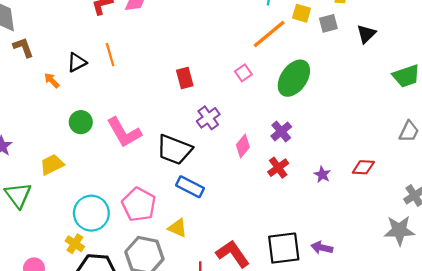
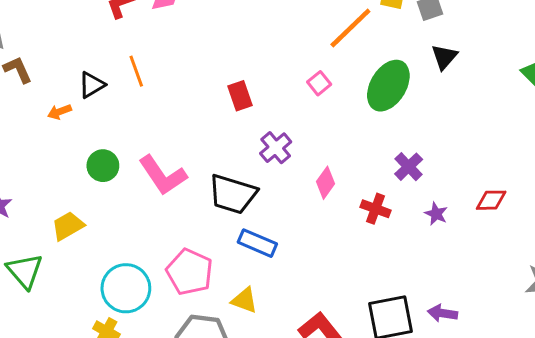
black triangle: (366, 34) -> (444, 57), moved
orange arrow: (52, 80) -> (59, 112), turned -63
purple cross: (281, 131) -> (409, 167), moved
red cross: (278, 168) -> (376, 209), turned -30

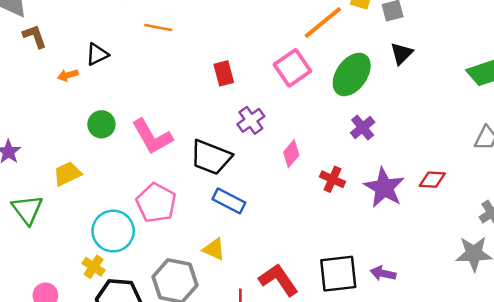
orange line: (136, 71) -> (158, 27), moved, turned -64
pink square: (319, 83) -> (292, 68), size x1.8
purple cross: (409, 167) -> (363, 128), moved
purple star: (436, 214) -> (384, 188), size x2.0
pink pentagon: (190, 272) -> (156, 203), moved

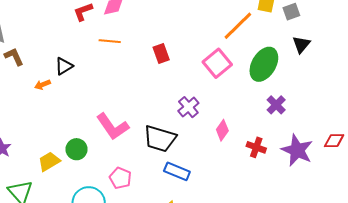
red rectangle: (224, 73) -> (161, 54), moved
green circle: (101, 124) -> (77, 149), moved
pink pentagon: (156, 203) -> (120, 178), size x0.7

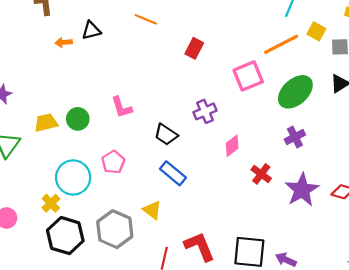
red rectangle: (161, 54) -> (194, 48), turned 30
pink L-shape: (113, 127) -> (122, 107), size x0.7
black trapezoid: (160, 139) -> (166, 135), size x0.7

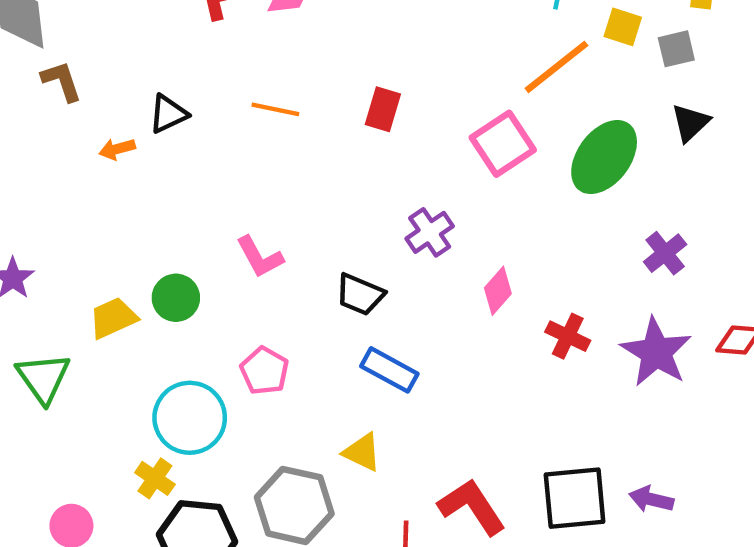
orange line: (146, 19) -> (275, 109), moved
purple cross: (295, 137) -> (665, 253), moved

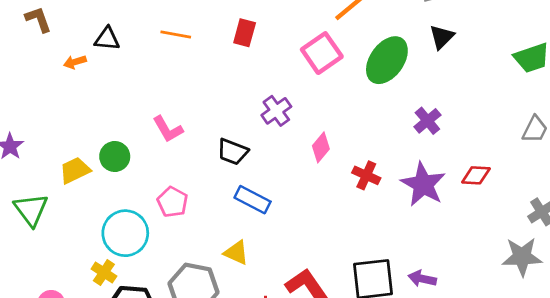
black triangle: (168, 114) -> (107, 39), turned 32

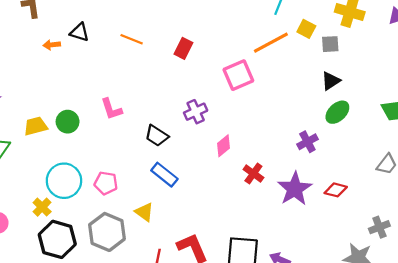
green ellipse: (387, 60) -> (337, 112), moved, size x0.7
pink pentagon: (173, 202) -> (106, 183), moved, turned -30

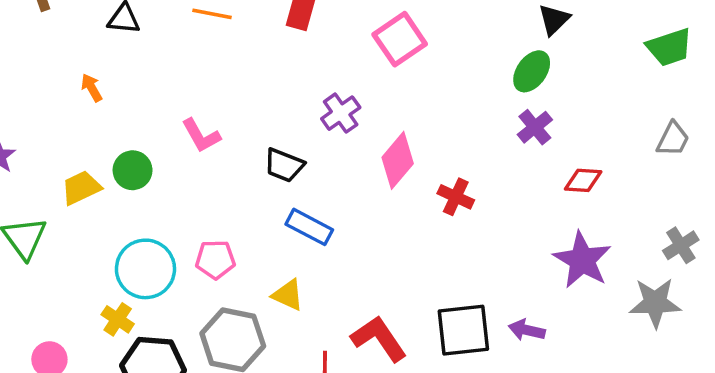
orange arrow: (52, 45) -> (92, 88), moved, turned 77
green ellipse: (337, 112) -> (532, 71), moved
pink diamond: (224, 146) -> (398, 160), size x1.4
purple star: (295, 189) -> (582, 260), moved
red diamond: (336, 190) -> (583, 180), moved

